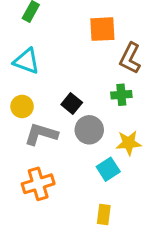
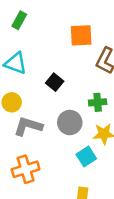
green cross: (121, 95) -> (98, 102), moved
black square: (72, 104) -> (55, 82), moved

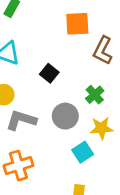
green cross: (98, 102) -> (95, 95), turned -36

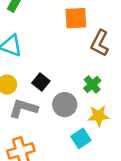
black square: (49, 73) -> (41, 82), moved

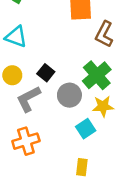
green cross: (92, 85) -> (97, 75), size x1.6
gray L-shape: (23, 108) -> (28, 99), turned -44

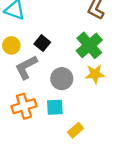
gray circle: (69, 95) -> (62, 79), moved
cyan square: (86, 129) -> (55, 107), moved, turned 30
yellow rectangle: (82, 167) -> (76, 130), turned 42

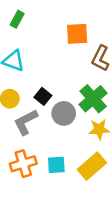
gray circle: (62, 79) -> (64, 113), moved
yellow rectangle: (76, 130) -> (92, 166), moved, size x1.6

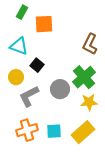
orange square: (77, 34) -> (44, 24), moved
black square: (43, 96) -> (37, 65), moved

